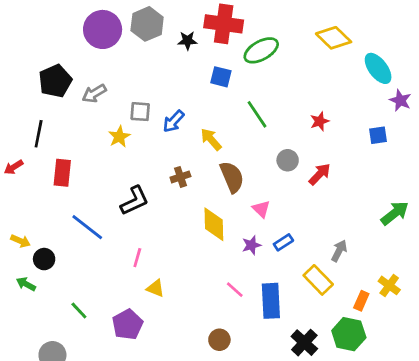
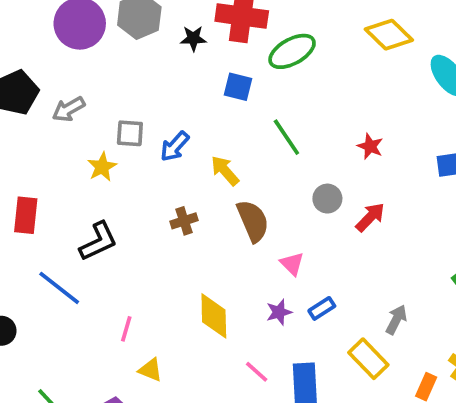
red star: (320, 121) -> (370, 146), turned -30
black L-shape: (135, 201) -> (98, 241), moved
yellow diamond: (214, 224) -> (214, 316), moved

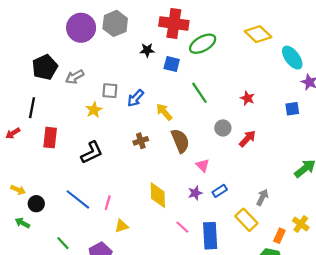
black star: (193, 38) -> (147, 50), moved
blue line: (59, 288) -> (78, 199), moved
yellow triangle: (150, 370) -> (122, 226), turned -40

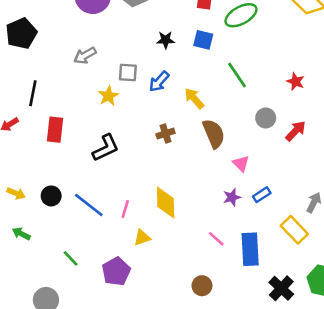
black star: (147, 50) -> (166, 40), moved
black pentagon: (45, 67) -> (21, 33), moved
yellow diamond: (158, 195) -> (166, 202), moved
black circle: (36, 204) -> (51, 196), moved

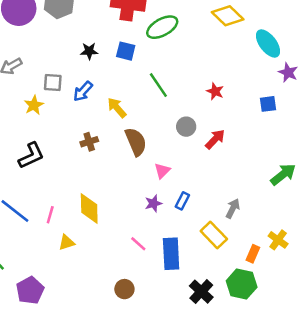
pink triangle: (241, 163) -> (162, 171), turned 30
blue rectangle: (262, 195) -> (182, 201), turned -30
purple pentagon: (116, 271) -> (30, 290), moved

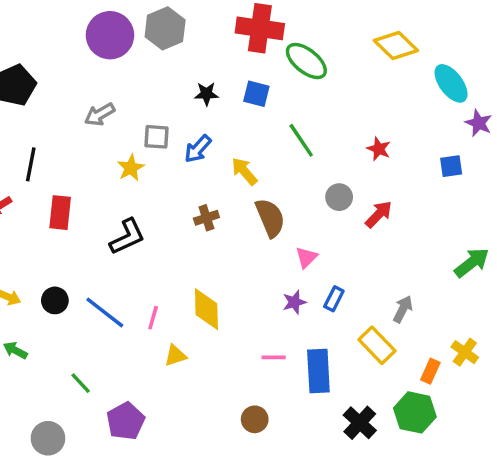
green ellipse: (162, 27) -> (306, 61), turned 68
pink line: (138, 244) -> (274, 357), turned -42

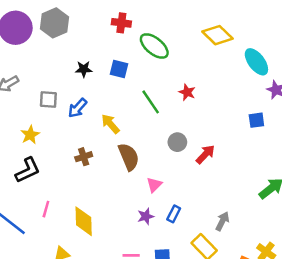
red cross: (260, 28) -> (121, 23), size x0.6
red star: (379, 149) -> (187, 92), moved
yellow star: (131, 168) -> (30, 135), moved
pink line: (153, 318) -> (46, 209), moved

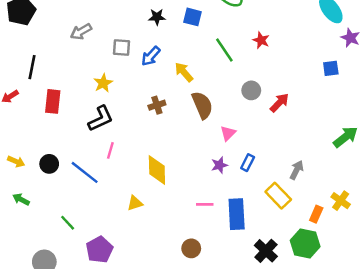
pink line: (46, 209) -> (110, 150), moved

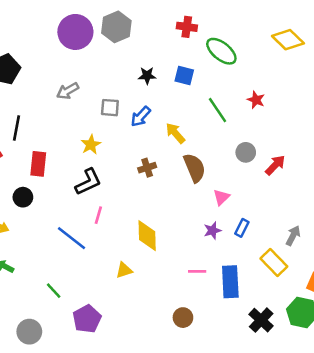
black circle: (49, 164) -> (23, 197), moved

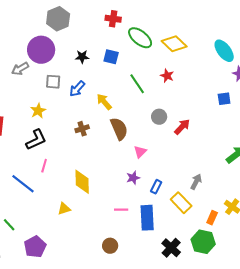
purple circle: (75, 32) -> (41, 50), moved
yellow diamond: (288, 40) -> (174, 44), moved
blue rectangle: (242, 228) -> (156, 187), moved

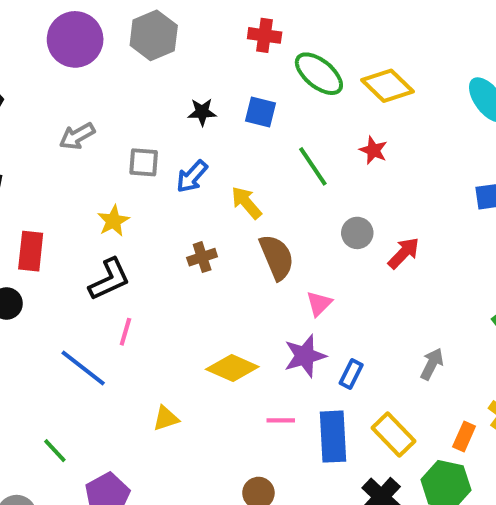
purple circle: (41, 50) -> (75, 39), moved
purple star: (133, 178) -> (305, 356), size x1.5
yellow diamond: (82, 182) -> (232, 368), moved, turned -65
yellow rectangle: (181, 203) -> (394, 434), moved

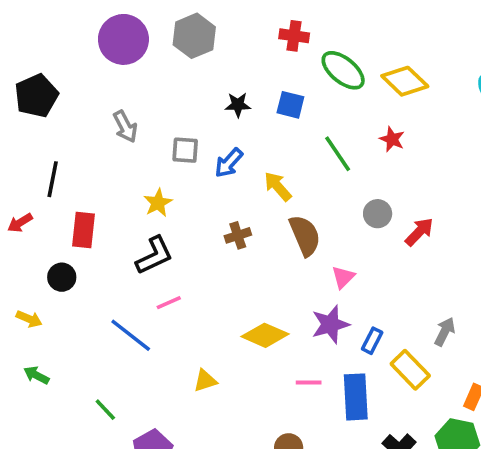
gray arrow: (77, 136) -> (125, 127), turned -88
pink line: (125, 332) -> (169, 303), turned 50
yellow rectangle: (394, 434) -> (410, 370), moved

